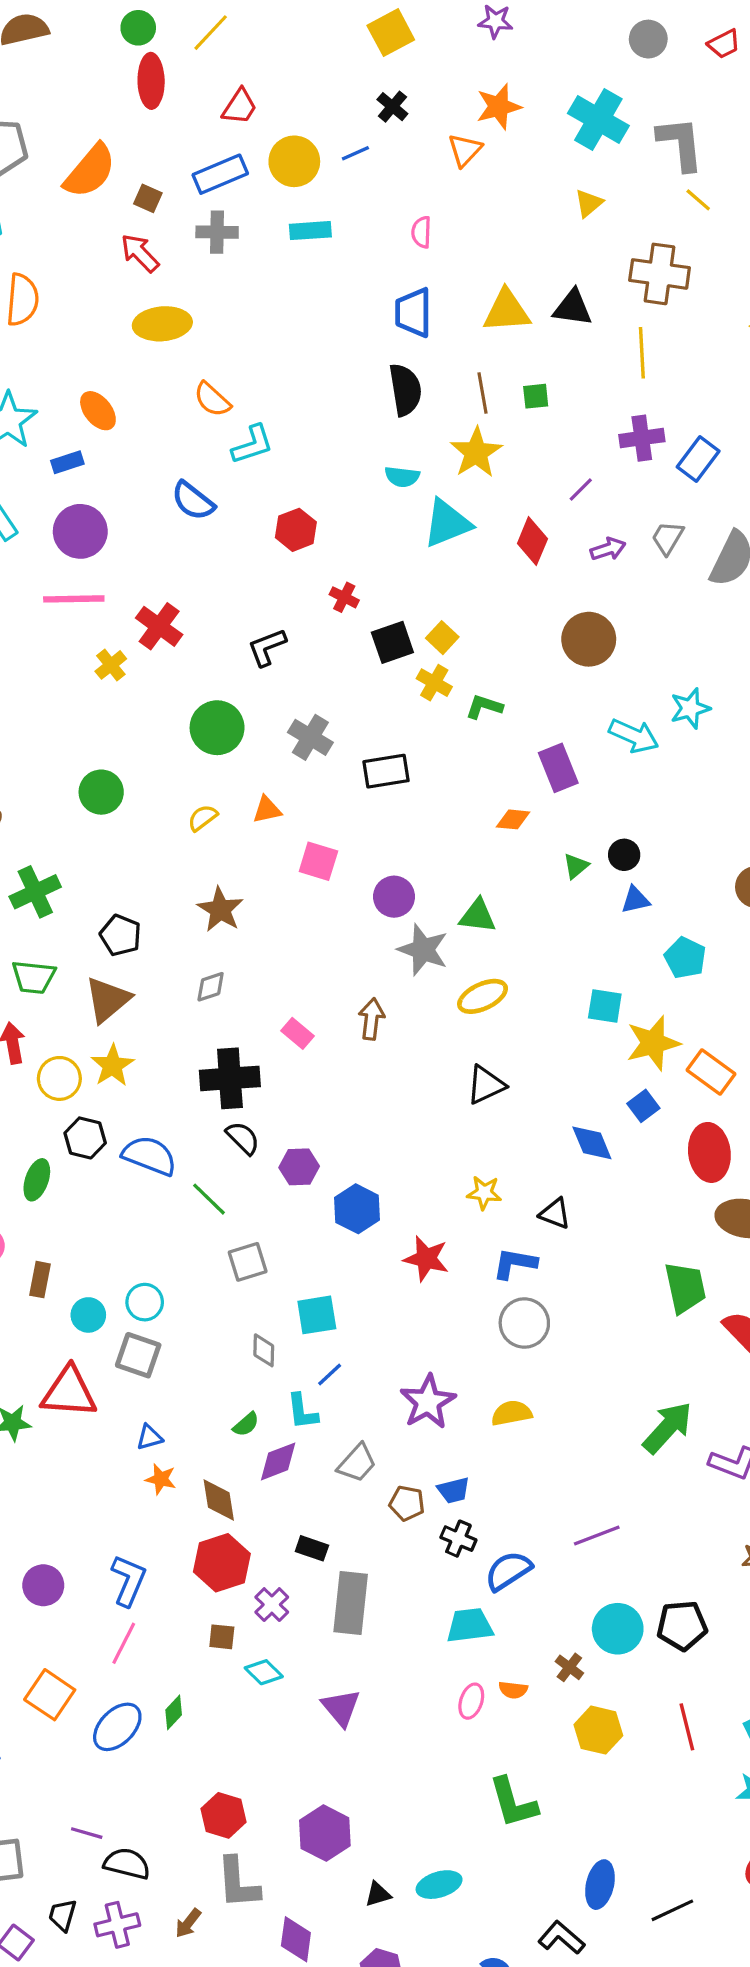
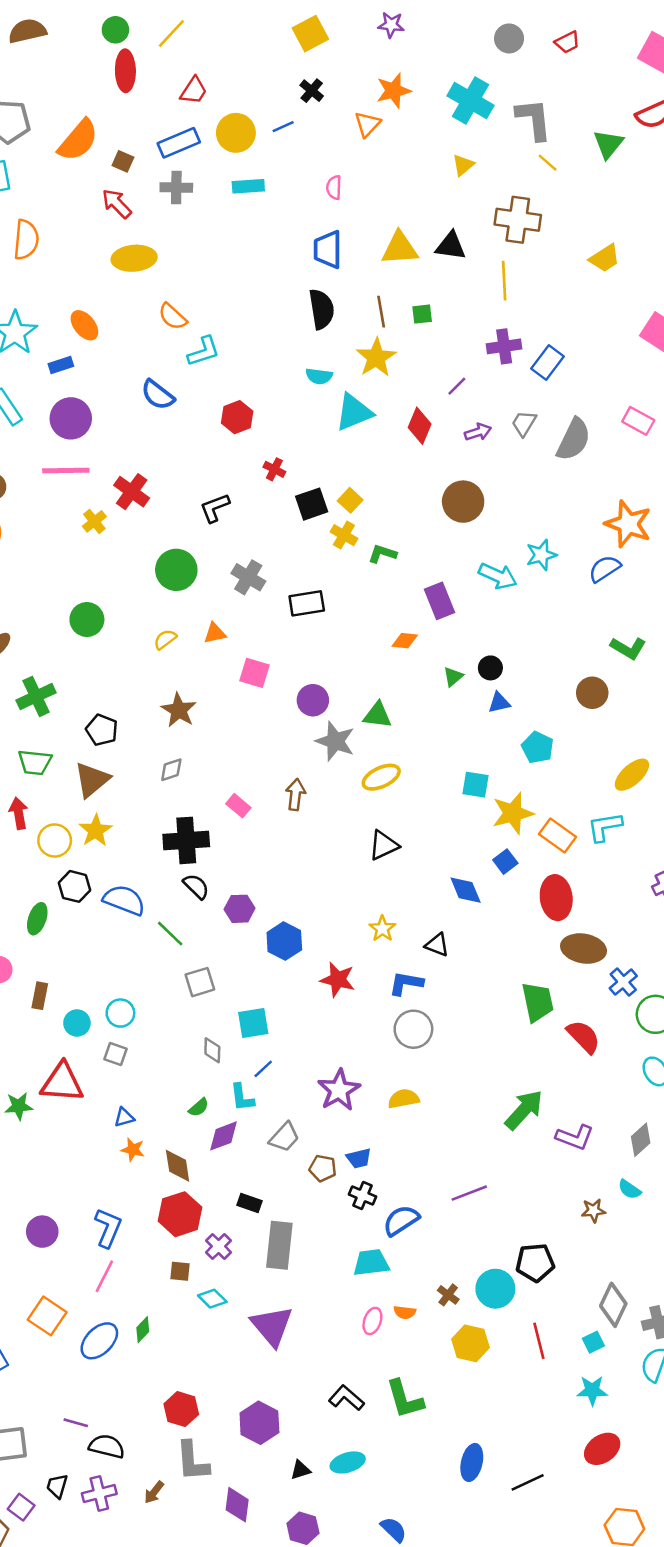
yellow star: (484, 1193) -> (382, 929), turned 30
gray square: (138, 1355) -> (115, 1054), size x0.7
cyan circle: (618, 1629) -> (495, 1289), moved
purple triangle: (341, 1708) -> (272, 1326), size x1.4
black L-shape: (561, 1938) -> (346, 1398), moved

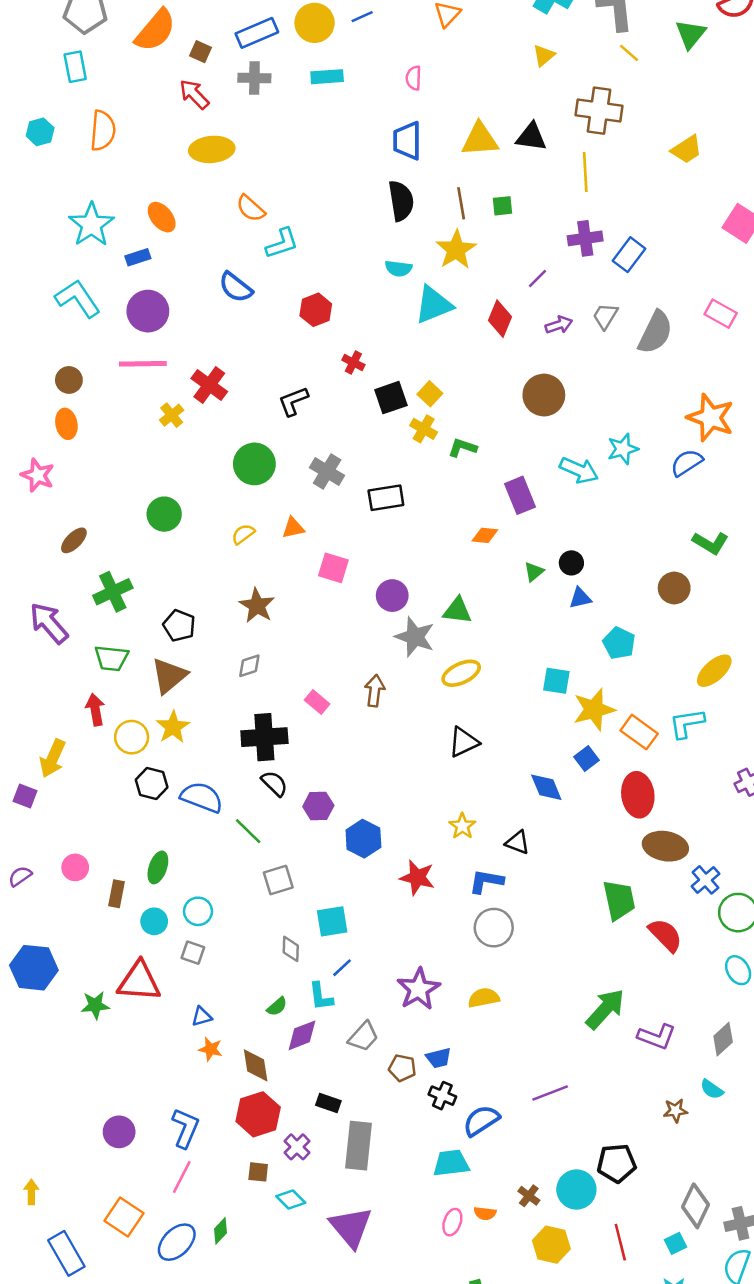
green ellipse: (37, 919) -> (158, 867), moved

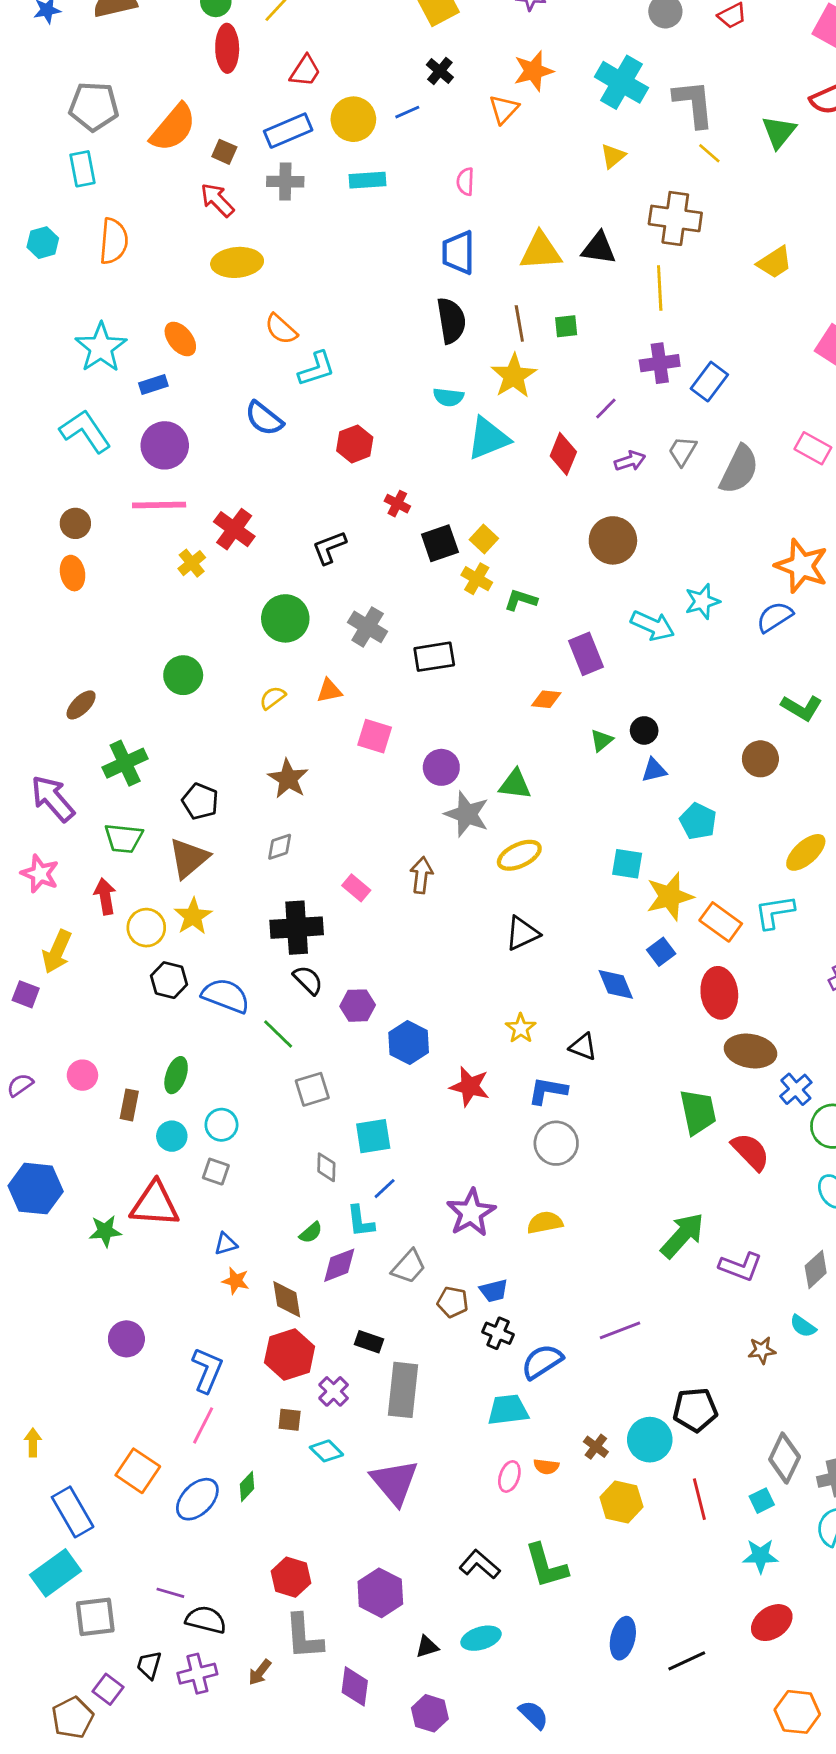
pink star: (38, 475) -> (40, 874), moved
purple circle: (119, 1132) -> (126, 1339), moved

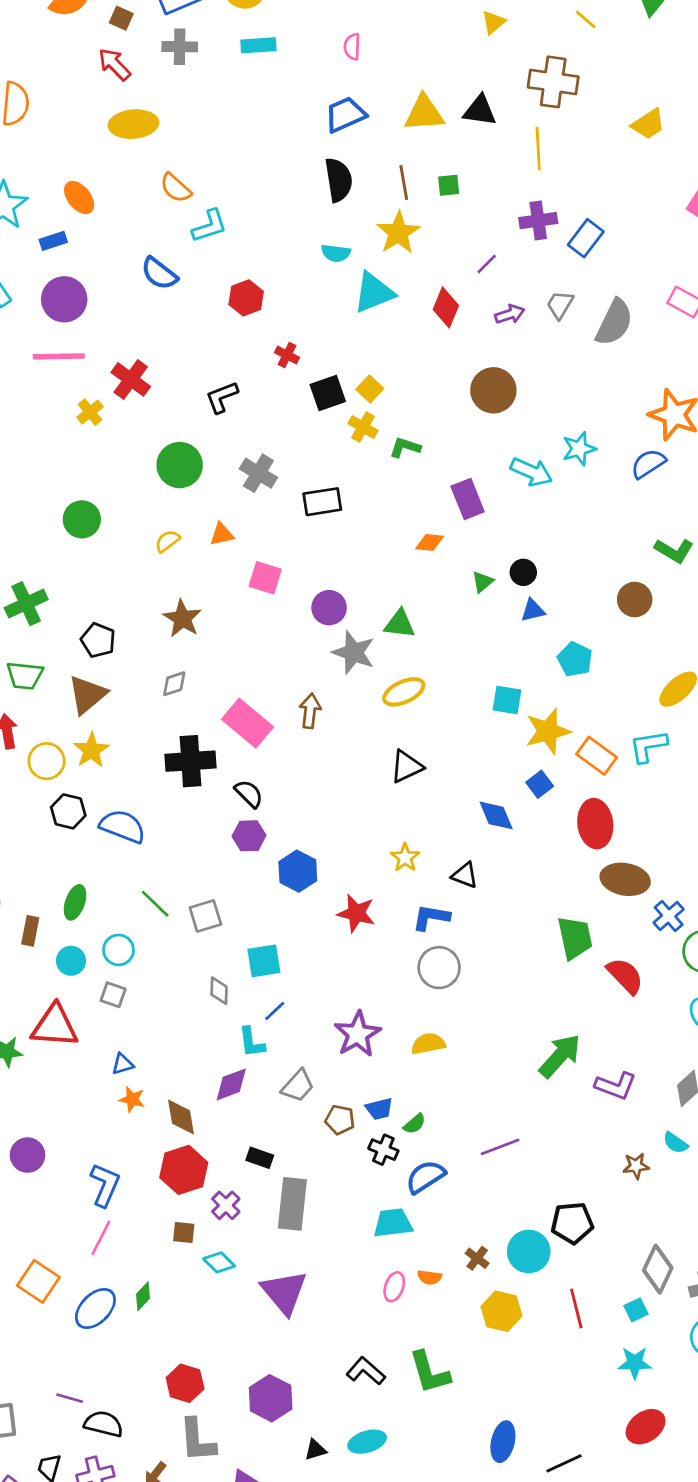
blue trapezoid: (458, 252) -> (345, 115), turned 66
pink rectangle: (356, 888) -> (248, 723), size x1.8
black semicircle: (308, 980) -> (249, 794), moved
green line: (278, 1034) -> (155, 904), moved
green semicircle: (311, 1233) -> (415, 1124), moved

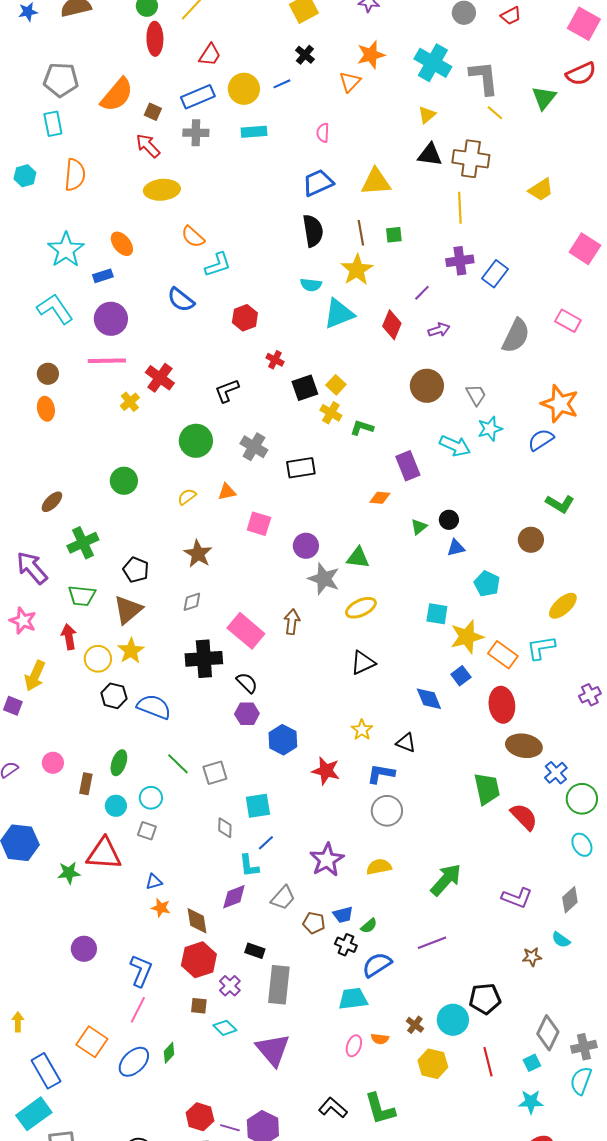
black triangle: (480, 111) -> (430, 155), moved
gray trapezoid: (560, 305) -> (476, 395), moved, turned 120
green arrow: (560, 1056) -> (446, 880), moved
purple line: (70, 1398) -> (230, 1128), moved

